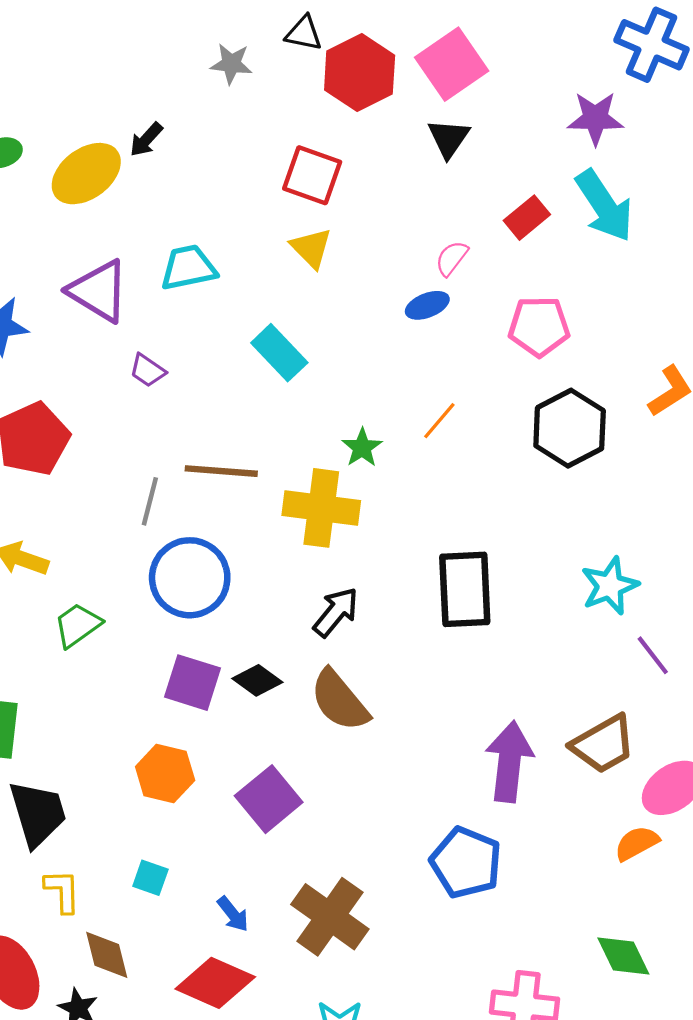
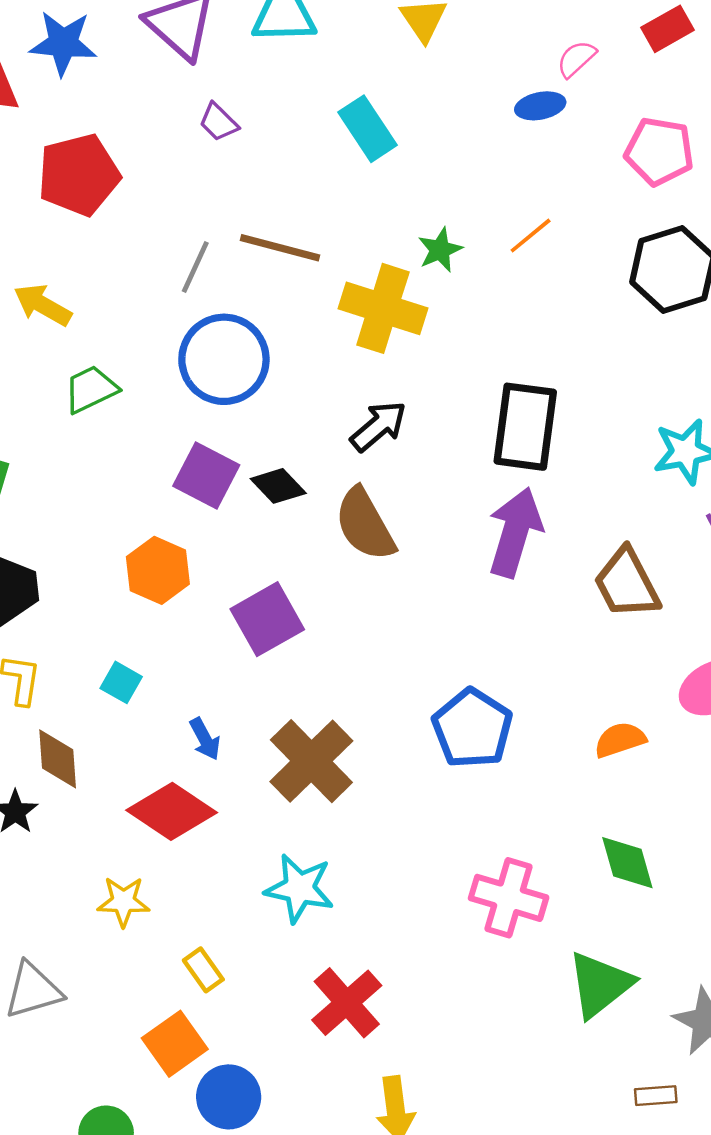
brown trapezoid: (603, 744) -> (627, 583), moved, turned 82
purple arrow: (509, 762) -> (515, 532), moved
orange semicircle: (637, 843) -> (620, 740), moved

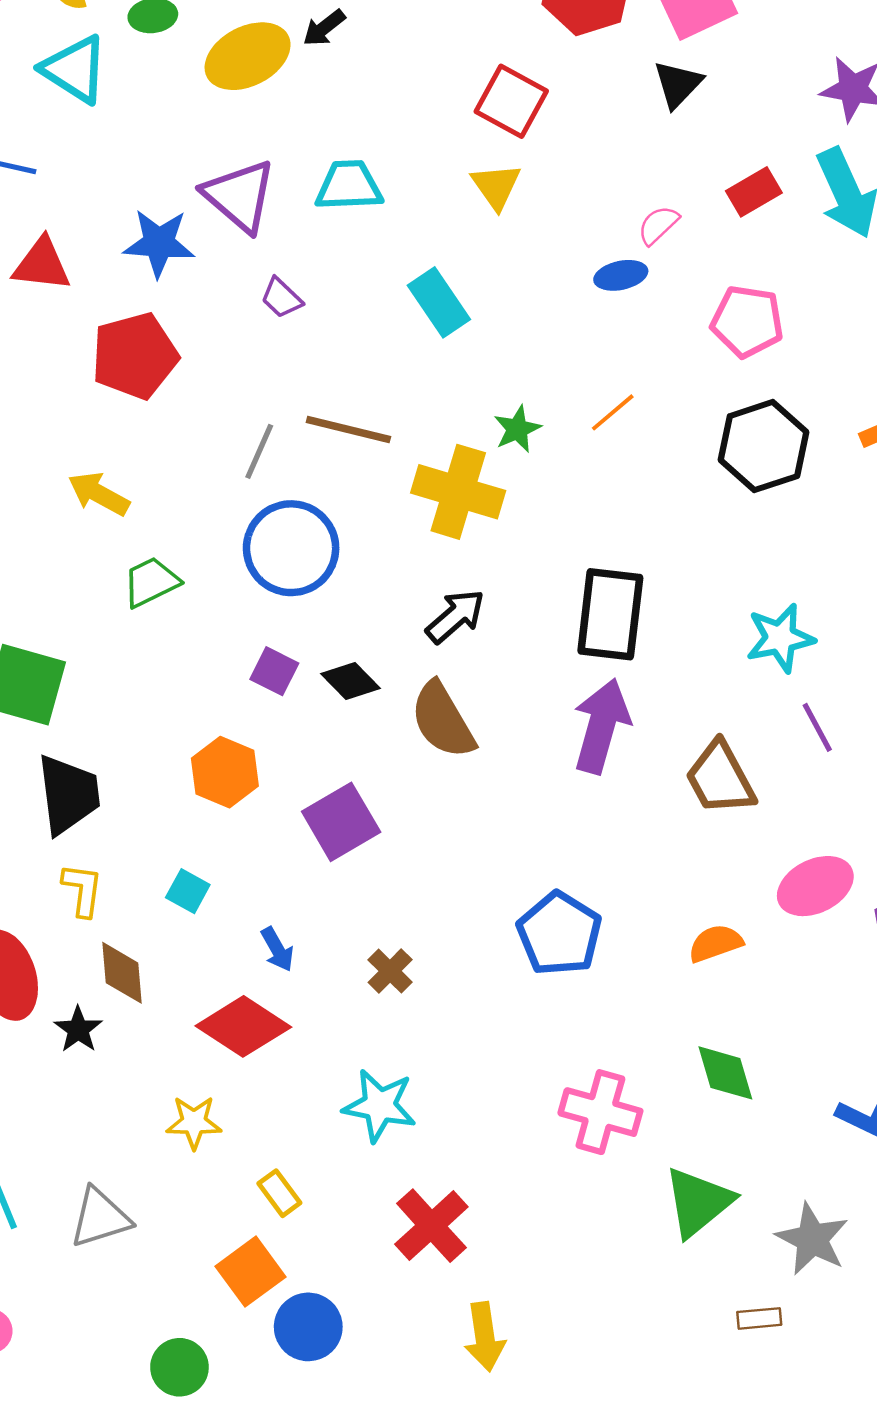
blue star: (63, 43) -> (159, 243), moved
purple square: (206, 476) -> (274, 671), size x0.7
brown cross: (311, 761) -> (390, 971), size x0.5

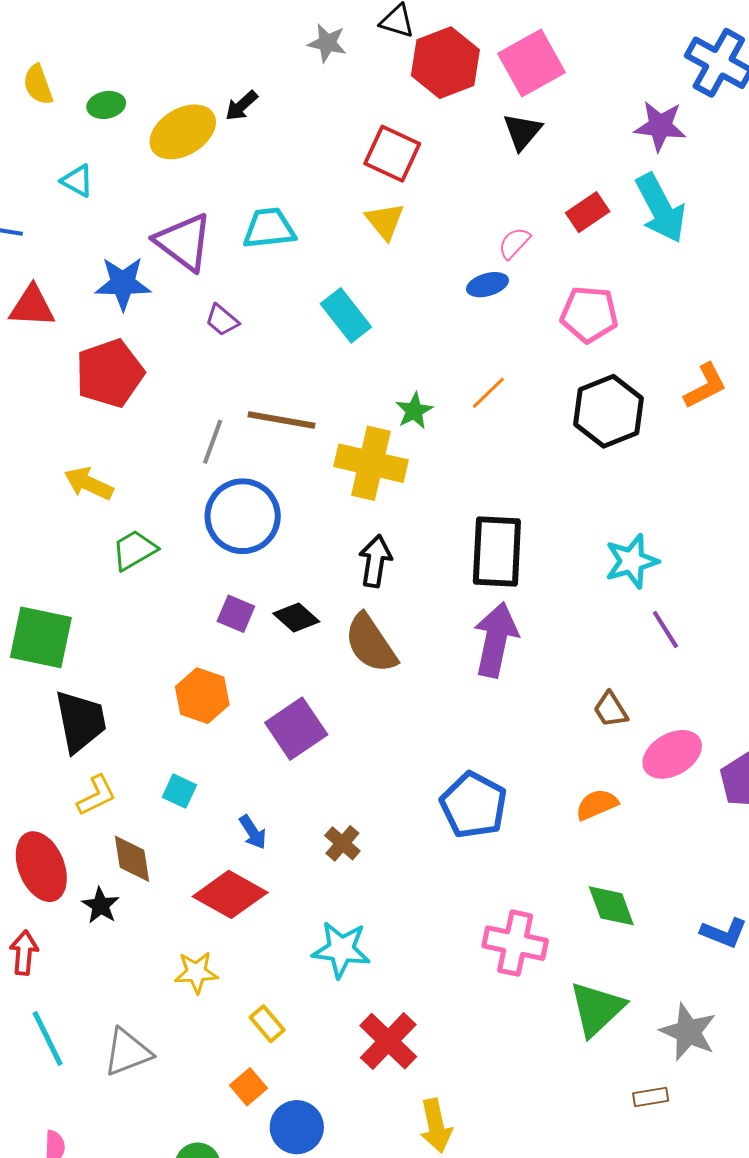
cyan triangle: (75, 69) -> (77, 181), moved, size x0.6
black arrow: (455, 616) -> (375, 561), turned -36
brown trapezoid: (720, 778) -> (611, 710), moved, size x0.6
yellow L-shape: (82, 890) -> (97, 796), turned 60
orange square: (250, 1272) -> (249, 1087), size x0.7

